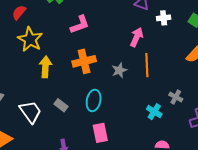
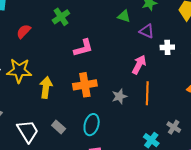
yellow star: (30, 39) -> (19, 71), moved, turned -30

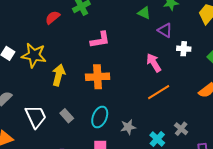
red semicircle: (24, 31) -> (53, 17), moved
pink arrow: (139, 65) -> (154, 63), turned -66
orange line: (147, 93) -> (159, 92), turned 50
gray star: (119, 96) -> (128, 127), moved

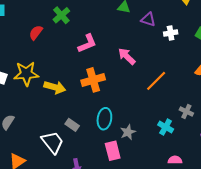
pink arrow: (154, 63) -> (127, 56), moved
yellow arrow: (59, 75) -> (55, 87), turned 105
white trapezoid: (36, 117) -> (53, 142), moved
gray star: (128, 127) -> (128, 132), moved

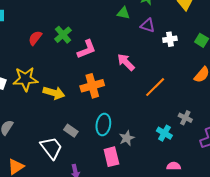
green cross: (61, 15) -> (63, 35), moved

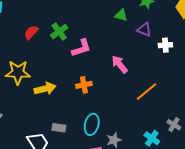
orange cross: (92, 86) -> (84, 85), size x0.7
yellow arrow: (54, 93) -> (45, 89), turned -35
gray rectangle: (71, 131) -> (59, 128), turned -32

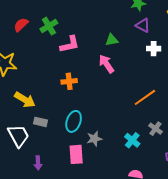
green triangle: (121, 15) -> (112, 40), moved, turned -32
purple triangle: (144, 30) -> (143, 25), moved
yellow arrow: (45, 89) -> (25, 100), moved, turned 40
orange line: (147, 92) -> (145, 97), moved

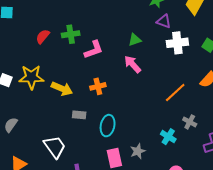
green cross: (49, 26) -> (71, 34), turned 30
white cross: (154, 49) -> (177, 43), size x1.5
yellow arrow: (25, 100) -> (62, 89), moved
gray rectangle: (41, 122) -> (79, 115), moved
gray star: (94, 139) -> (138, 151), moved

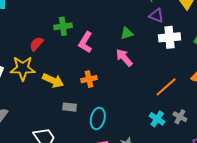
red semicircle: (43, 37) -> (36, 44), moved
pink L-shape: (94, 50) -> (86, 42), turned 140
cyan cross: (168, 137) -> (157, 119), moved

